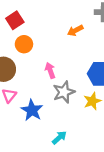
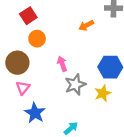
blue star: (32, 110) -> (35, 113), moved

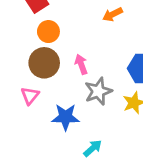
brown circle: (17, 63) -> (44, 63), moved
blue star: (35, 113) -> (66, 117), moved, turned -30

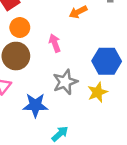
pink arrow: (81, 64) -> (55, 43), moved

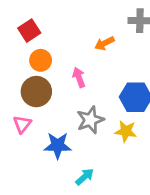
yellow star: (98, 92) -> (126, 131), turned 30

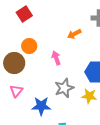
red square: (29, 31) -> (24, 14), moved
brown circle: (36, 92) -> (14, 63), moved

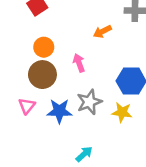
brown circle: (14, 63) -> (42, 75), moved
blue star: (41, 106) -> (59, 111), moved

